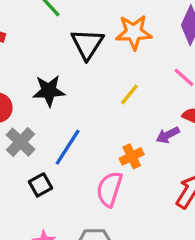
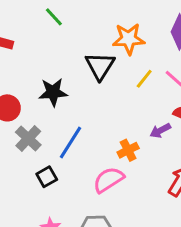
black triangle: (87, 44) -> (100, 66), moved
yellow line: (129, 94) -> (144, 79), moved
pink semicircle: (109, 189) -> (108, 180), turned 40

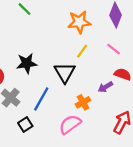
black triangle: (100, 66) -> (65, 73), moved
yellow line: (144, 79) -> (82, 51), moved

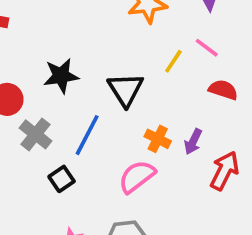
yellow line: (82, 51) -> (173, 61), moved
purple arrow: (105, 87) -> (193, 142), moved, turned -32
orange cross: (83, 102) -> (158, 139), turned -32

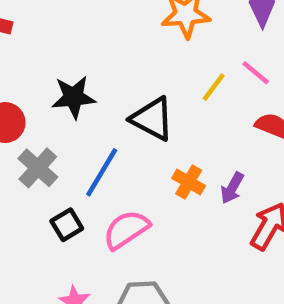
black triangle: (126, 90) -> (152, 119), turned -33
pink semicircle: (137, 177) -> (126, 230), moved

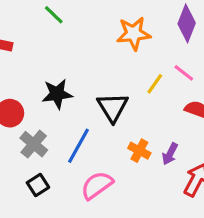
black triangle: (152, 119) -> (113, 107), turned 32
black square: (67, 225) -> (38, 185), moved

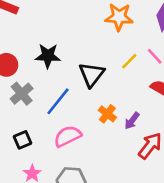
black square: (38, 185) -> (22, 140), moved

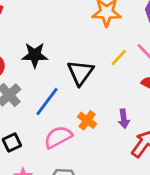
orange cross: (107, 114) -> (87, 120), moved
purple arrow: (132, 121) -> (124, 119), turned -42

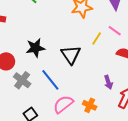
blue line: (47, 102) -> (50, 80), turned -65
orange cross: (87, 120) -> (90, 105), moved

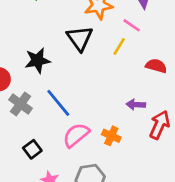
pink line: (115, 31) -> (132, 25), moved
black triangle: (71, 55) -> (80, 38), moved
purple arrow: (108, 82) -> (136, 105), turned 112

